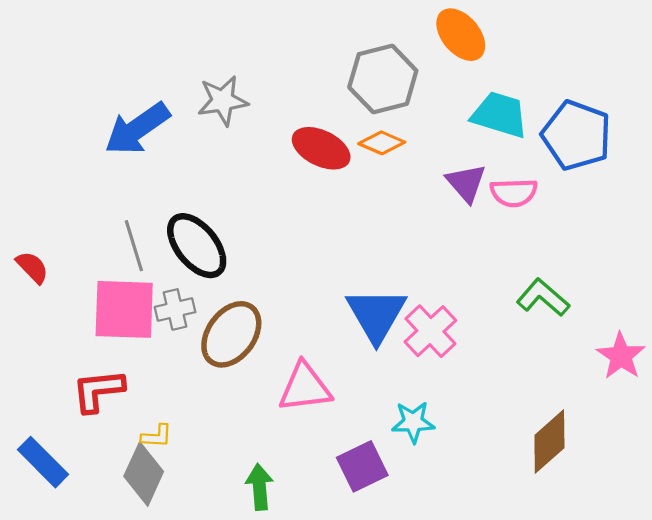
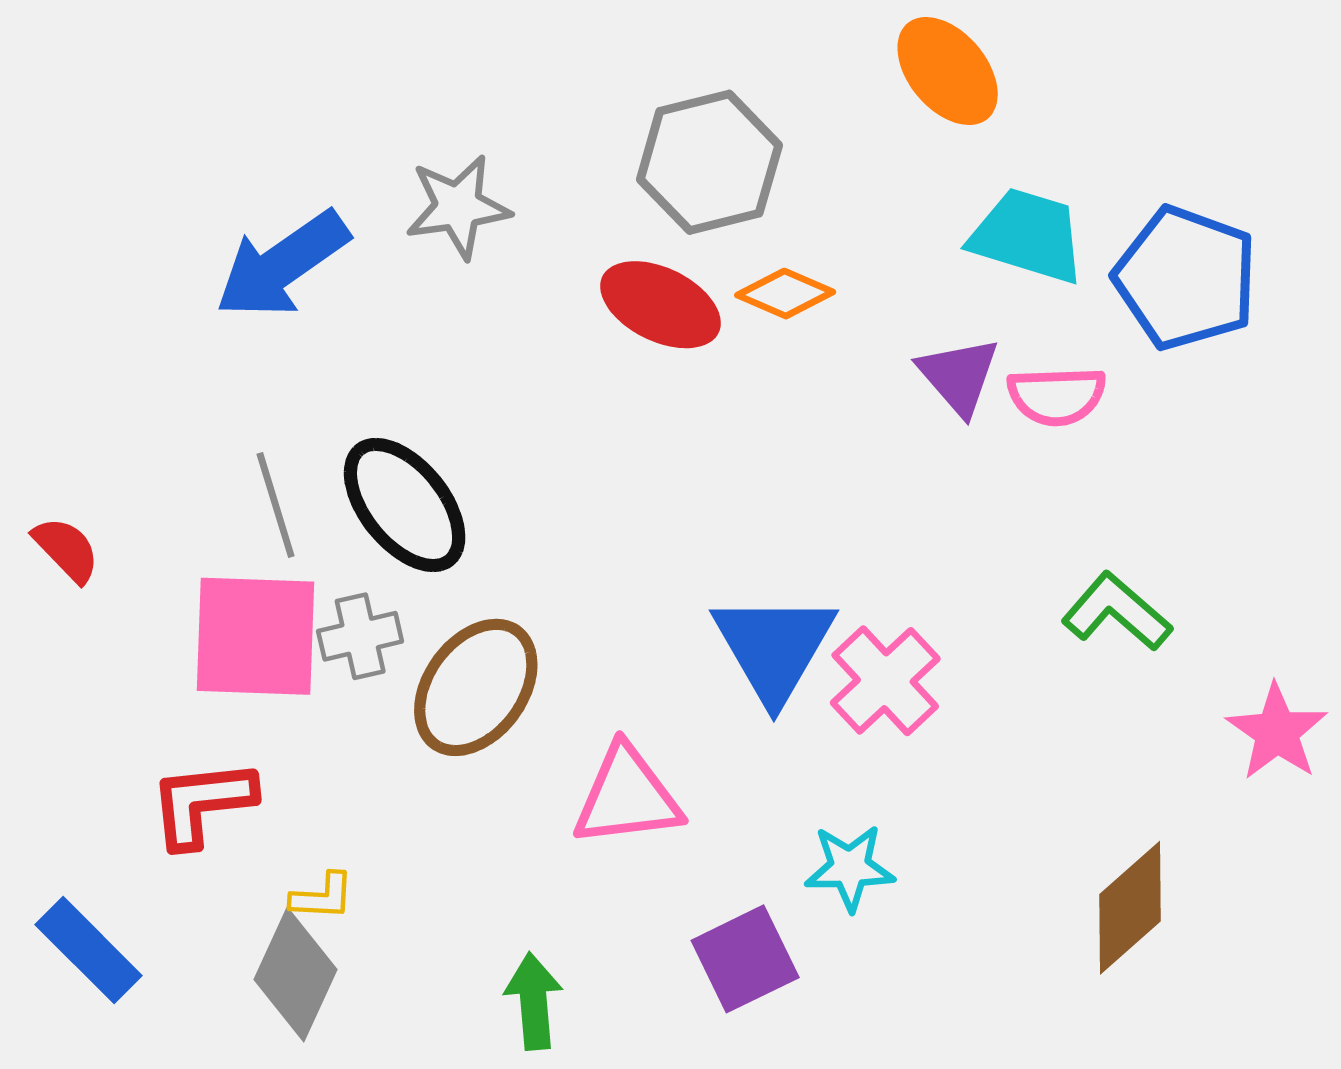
gray hexagon: (383, 79) -> (709, 162), moved

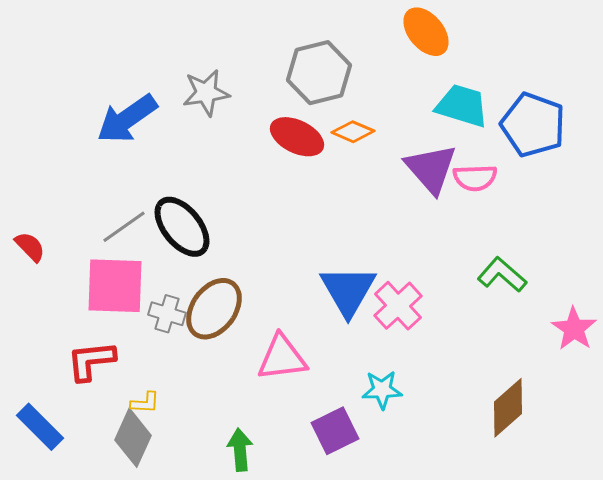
purple triangle: (959, 376) -> (431, 169), size x1.4
gray line: (276, 505) -> (124, 227), turned 72
gray cross: (360, 636) -> (167, 314), moved, turned 30

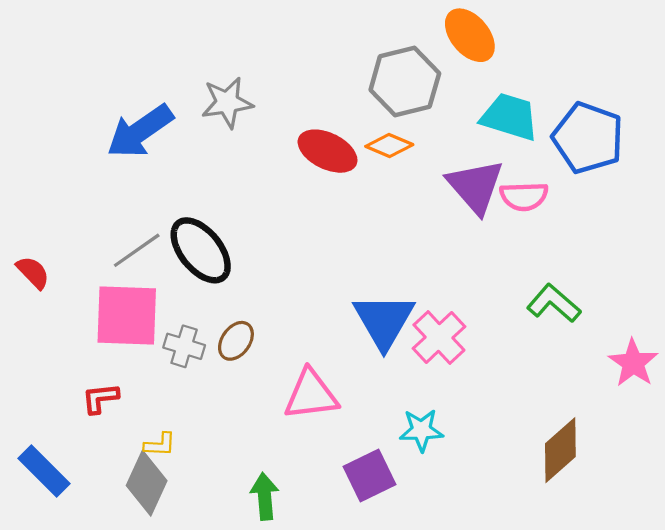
gray hexagon: (319, 73) -> (405, 82), moved
brown ellipse: (214, 309) -> (236, 341), size x0.6
red L-shape: (91, 361) -> (100, 398), size x0.7

